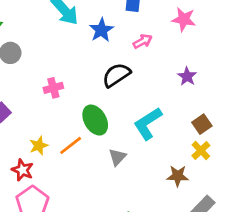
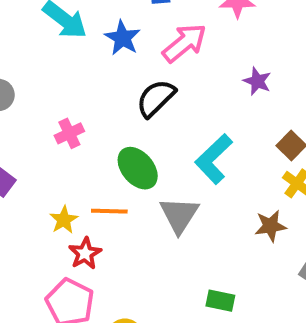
pink arrow: (143, 41) -> (184, 43), size x1.6
orange line: (71, 145) -> (109, 211), turned 50
gray triangle: (117, 157) -> (179, 215), size x1.5
red star: (22, 170) -> (85, 253), moved, turned 30

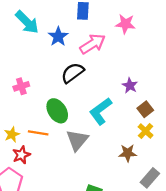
purple star: (257, 81) -> (130, 86), moved

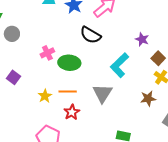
black semicircle: (73, 73) -> (91, 35), turned -105
green ellipse: (57, 111) -> (69, 63), moved, turned -45
red star: (21, 155) -> (72, 112), moved

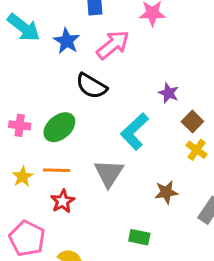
pink cross: (47, 53) -> (20, 125), moved, turned 32
green ellipse: (69, 63) -> (59, 127), turned -45
brown star: (148, 99) -> (166, 192), moved

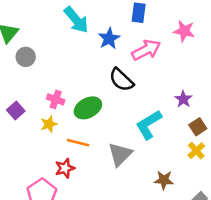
yellow star: (23, 177) -> (49, 124), moved
red star: (63, 201) -> (65, 168), moved

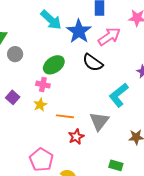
blue star: (109, 39) -> (79, 31), size x1.4
green ellipse: (88, 108) -> (54, 65), moved
red star: (65, 168) -> (76, 137), moved

